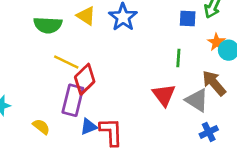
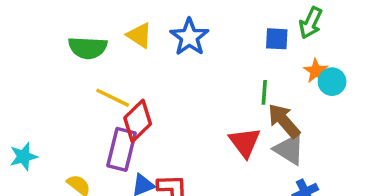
brown arrow: (214, 83) -> (284, 121), moved

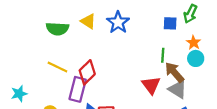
cyan circle: (332, 82) -> (196, 58), moved
yellow line: (113, 98) -> (57, 67), moved

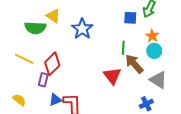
blue star: (118, 22) -> (82, 29), moved
green semicircle: (57, 29) -> (35, 28), moved
purple rectangle: (78, 89) -> (43, 80), size x0.6
gray triangle: (178, 89) -> (158, 80), moved

